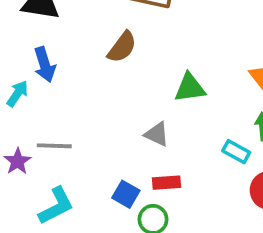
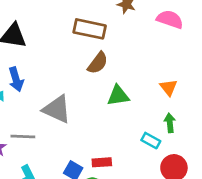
brown semicircle: (122, 47) -> (98, 63), moved
gray triangle: (157, 134) -> (57, 109), moved, size x1.6

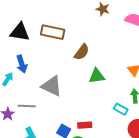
brown rectangle: (90, 29) -> (53, 32), moved

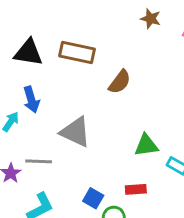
green triangle: (97, 76) -> (146, 145), moved
red rectangle: (85, 125) -> (136, 189), moved

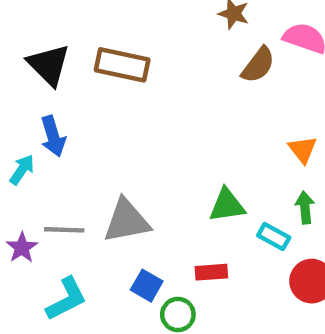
black triangle: (28, 52) -> (49, 65), turned 36
brown semicircle: (120, 82) -> (258, 65), moved
gray triangle: (75, 132) -> (127, 221), moved, turned -36

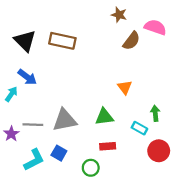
blue arrow: (53, 136) -> (27, 77), turned -36
orange triangle: (303, 150) -> (125, 87), moved
green triangle: (227, 205) -> (104, 117), moved
blue square: (147, 286) -> (59, 153), moved

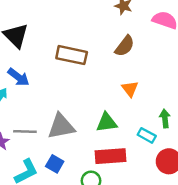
brown rectangle: (62, 41) -> (72, 55), moved
brown semicircle: (131, 41) -> (125, 46), moved
red rectangle: (108, 146) -> (110, 156), size x1.6

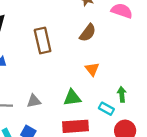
brown rectangle: (72, 55) -> (43, 40), turned 65
gray triangle: (61, 126) -> (34, 101), size x0.6

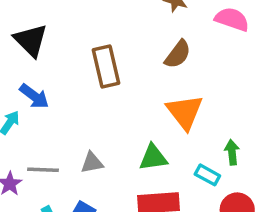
orange triangle: (92, 69) -> (185, 112), size x1.6

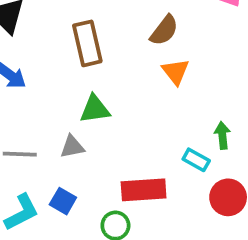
orange triangle: (185, 112) -> (175, 72), moved, size x0.7
green triangle: (153, 157) -> (95, 109), moved

